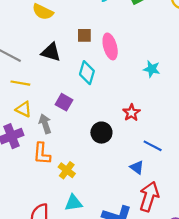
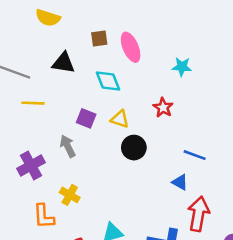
cyan diamond: (87, 73) -> (108, 81), turned -30
yellow triangle: (24, 109) -> (120, 119), moved
red star: (131, 113) -> (163, 108), moved
orange L-shape: (42, 154) -> (44, 216), moved
yellow cross: (67, 170) -> (70, 195), moved

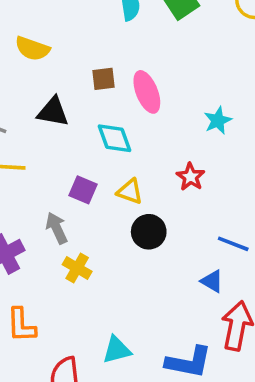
cyan star: (182, 67) -> (218, 120), turned -30
yellow cross: (70, 195) -> (77, 268), moved

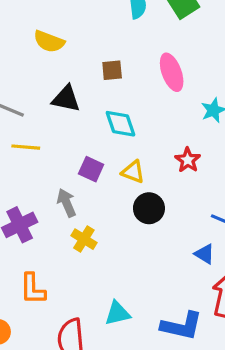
pink ellipse: (147, 92) -> (172, 72), moved

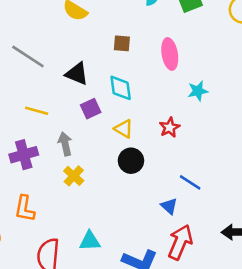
black triangle: (66, 99) -> (77, 74), moved
yellow line: (26, 147) -> (37, 111), moved
purple square: (91, 169) -> (91, 109), moved, turned 30

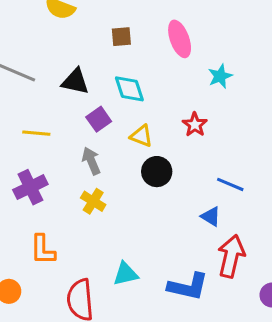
gray arrow: (65, 144) -> (91, 161), moved

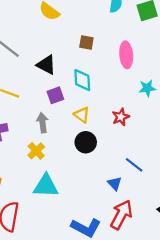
cyan triangle: (126, 274) -> (46, 186), moved, size x1.4

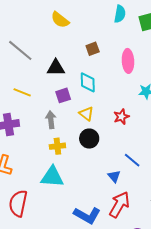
brown square: (86, 42) -> (93, 49), turned -32
black triangle: (46, 65) -> (56, 68), turned -30
yellow cross: (36, 151) -> (57, 146), moved, turned 35

